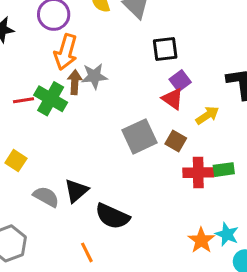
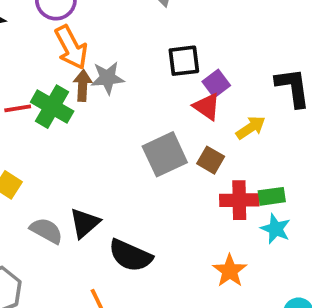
black square: (165, 49) -> (184, 61), moved
orange arrow: (66, 52) -> (71, 47), turned -44
cyan star: (227, 234) -> (276, 229), moved
orange star: (201, 240) -> (230, 271), moved

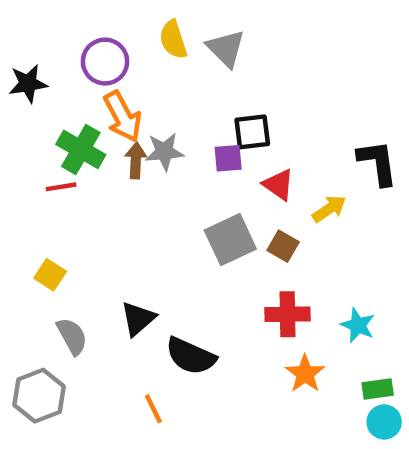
purple square: (216, 84) -> (228, 158), moved, turned 32
green cross: (52, 107) -> (81, 149), moved
green rectangle: (272, 196) -> (378, 389), moved
red cross: (239, 200) -> (287, 314), moved
gray semicircle: (46, 231) -> (72, 336), moved, turned 32

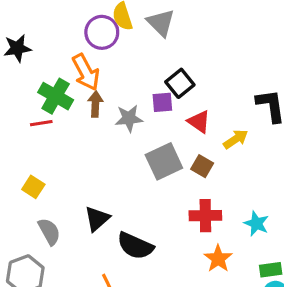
purple circle: (105, 62) -> (102, 32), moved
black square: (252, 132) -> (180, 83), turned -32
gray star: (164, 152) -> (129, 118), moved

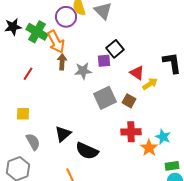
green cross: (56, 96) -> (37, 32), moved
red triangle: (199, 122) -> (137, 73), moved
red line: (41, 123) -> (28, 74), turned -48
yellow square: (33, 187) -> (23, 114), turned -32
orange star: (218, 259) -> (149, 148), moved

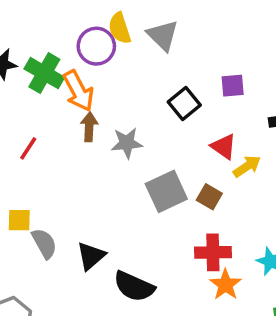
purple square: (104, 61) -> (233, 86), moved
gray semicircle: (33, 142) -> (44, 243), moved
orange star: (149, 148) -> (225, 285), moved

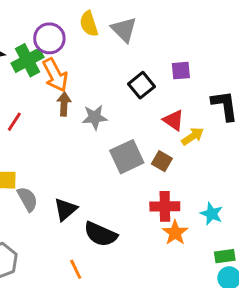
purple circle: (96, 46) -> (49, 38), moved
green cross: (44, 73) -> (27, 60), turned 32

